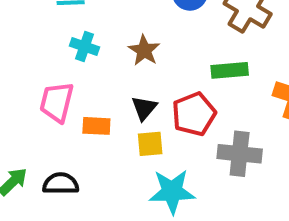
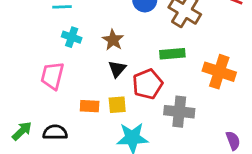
black triangle: (144, 108) -> (117, 69), moved
orange rectangle: (96, 126) -> (90, 106), moved

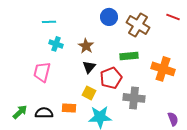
yellow square: (117, 105) -> (89, 93), turned 32
orange rectangle: (90, 106) -> (69, 108), moved

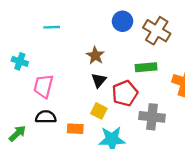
cyan cross: (56, 44) -> (20, 61), moved
black semicircle: (44, 113) -> (46, 117), moved

